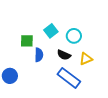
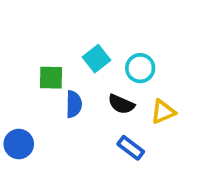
blue rectangle: (69, 78) -> (131, 148), size x0.6

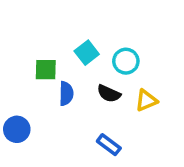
blue rectangle: (131, 148) -> (109, 145), moved

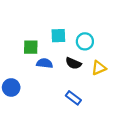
cyan square: (87, 53) -> (58, 36), turned 35
blue semicircle: (66, 94) -> (45, 63), turned -84

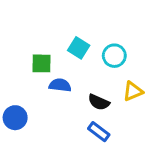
cyan square: (58, 36) -> (79, 48), turned 35
black semicircle: (73, 63) -> (99, 102), moved

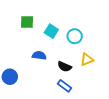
green square: (41, 63) -> (27, 22), moved

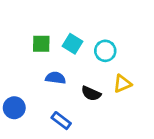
green square: (27, 22) -> (41, 44), moved
blue rectangle: (64, 86) -> (61, 121), moved

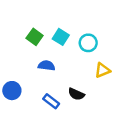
green square: (41, 44) -> (35, 37), turned 35
black semicircle: (91, 94) -> (76, 94), moved

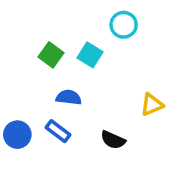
cyan circle: (88, 43) -> (124, 25), moved
blue rectangle: (51, 101) -> (58, 131), moved

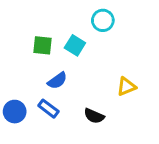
green square: (51, 55) -> (43, 45), turned -30
blue semicircle: (69, 97) -> (57, 81), turned 138

